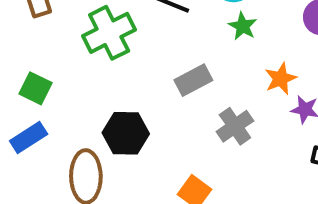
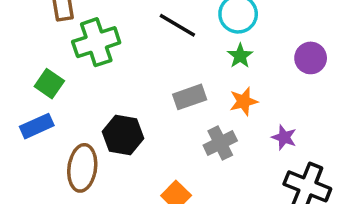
green cross: (109, 33) -> (96, 42), moved
orange star: (281, 79) -> (244, 101), moved

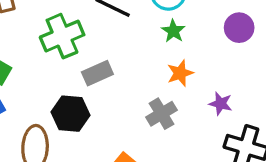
green cross: (96, 42) -> (62, 36), moved
gray rectangle: (190, 97) -> (97, 73), moved

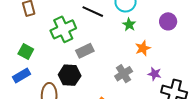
orange star: (180, 73) -> (143, 48), moved
purple star: (221, 104) -> (155, 74), moved

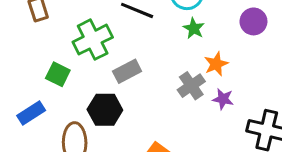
green square: (26, 51) -> (58, 74), moved
gray cross: (124, 74) -> (191, 86), moved
purple star: (155, 74) -> (223, 99), moved

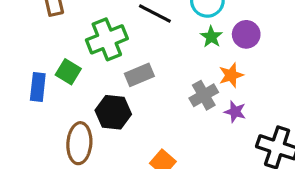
purple circle: (253, 21) -> (246, 34), moved
blue rectangle: (31, 113) -> (38, 87), moved, turned -56

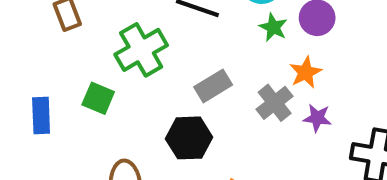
gray rectangle: (139, 75) -> (213, 86), moved
blue rectangle: (38, 87) -> (41, 116), moved
black hexagon: (113, 112) -> (189, 138), moved

